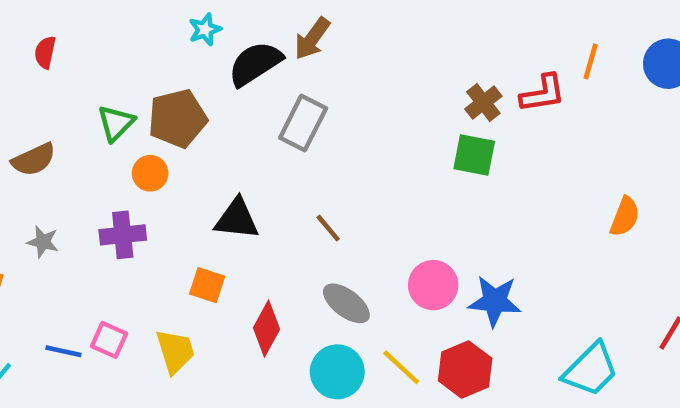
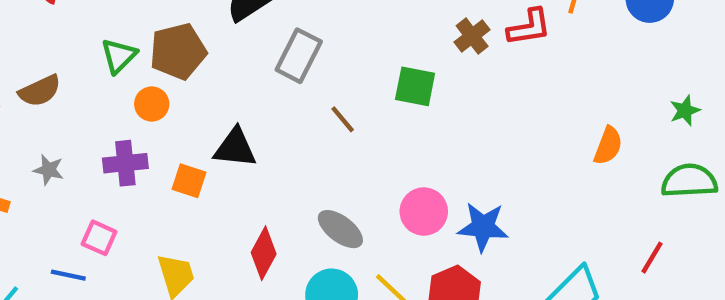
green square: (474, 155) -> (415, 86), moved
brown line: (328, 228) -> (343, 119), moved
orange square: (207, 285) -> (189, 181), moved
pink square: (109, 340) -> (99, 238), moved

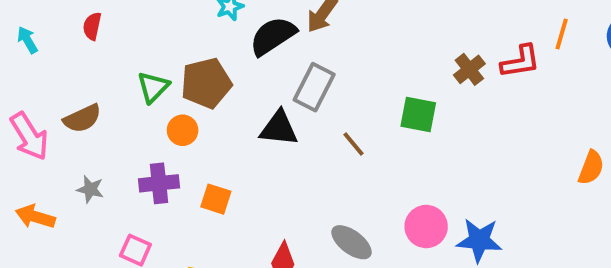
black triangle: (235, 148) -> (279, 128), moved

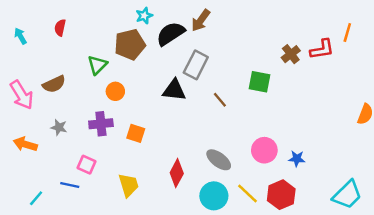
brown pentagon: (206, 83) -> (130, 44), moved
blue star: (479, 240) -> (297, 159), size x0.6

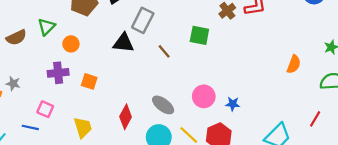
green triangle: (97, 65) -> (46, 27), moved
gray star: (59, 127) -> (13, 84), moved

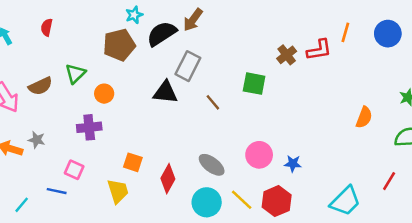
orange square: (89, 81) -> (133, 162), moved

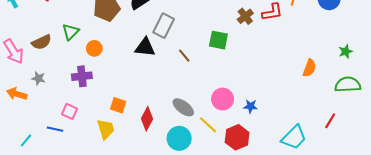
gray star: (37, 140) -> (38, 78), moved
yellow line: (242, 200) -> (208, 125), moved

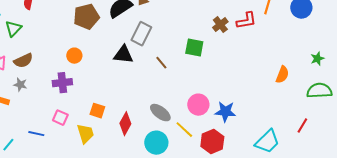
green triangle: (71, 32) -> (13, 29), moved
brown semicircle: (42, 42) -> (23, 61), moved
blue star: (250, 106) -> (225, 112), size x1.5
pink square: (69, 111) -> (60, 118), moved

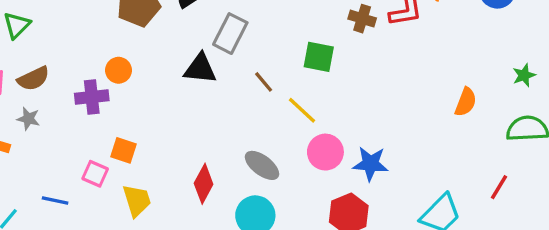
brown cross: (220, 25) -> (362, 19), turned -35
purple cross: (62, 83) -> (92, 97), moved
orange square: (97, 111) -> (123, 150), moved
yellow line: (184, 130) -> (302, 110), moved

